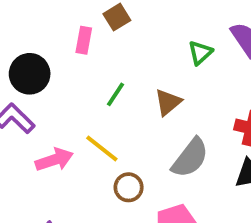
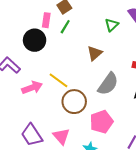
black circle: (30, 74) -> (35, 40), moved
green line: (115, 94) -> (65, 27), moved
brown circle: (129, 187) -> (74, 102), size x1.5

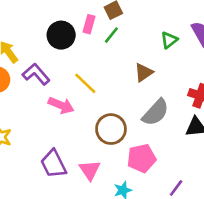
black circle: (35, 40) -> (61, 35), moved
yellow line: (59, 80) -> (85, 83), moved
pink arrow: (32, 88) -> (61, 105), turned 36

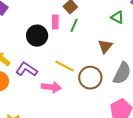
green triangle: (169, 40) -> (117, 17), turned -40
brown circle: (111, 129) -> (90, 78), moved

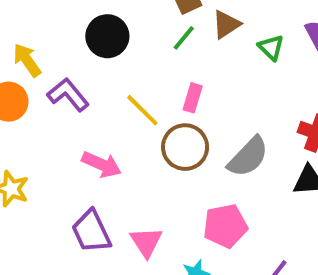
pink rectangle: (55, 22) -> (193, 98), moved
brown triangle: (105, 46) -> (226, 24), moved
pink arrow: (51, 87) -> (102, 164), moved

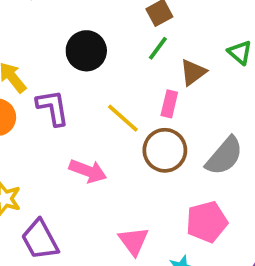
brown triangle: (226, 24) -> (193, 72), moved
purple L-shape: (68, 95) -> (53, 108), turned 33
purple trapezoid: (91, 231) -> (40, 240), moved

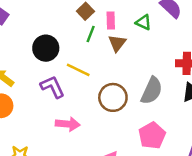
pink rectangle: (169, 104) -> (111, 21), moved
purple L-shape: (53, 108) -> (53, 87), moved
yellow line: (123, 118) -> (78, 70), moved

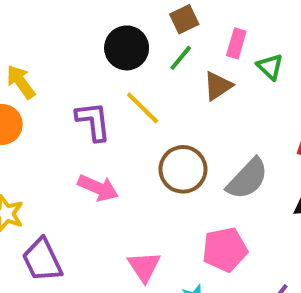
pink rectangle: (111, 21) -> (236, 43), moved
black circle: (46, 48) -> (127, 48), moved

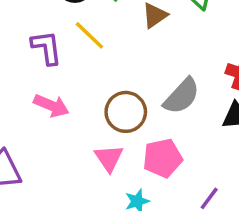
brown circle: (183, 169) -> (126, 112), moved
pink triangle: (144, 267) -> (109, 158), moved

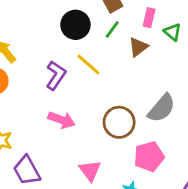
purple L-shape: (47, 48) -> (56, 75), turned 44
pink triangle: (109, 158) -> (90, 171), moved

